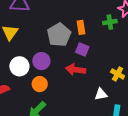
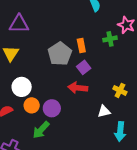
purple square: (82, 49) -> (84, 67), turned 32
purple circle: (41, 61) -> (52, 108), moved
orange circle: (40, 84) -> (32, 105), moved

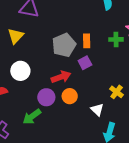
red arrow: (78, 88) -> (61, 77), moved, turned 144
orange circle: (32, 105) -> (70, 96), moved
white triangle: (104, 111) -> (97, 110), turned 48

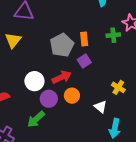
white circle: (20, 71) -> (34, 81), moved

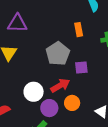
orange rectangle: (84, 39) -> (79, 30), moved
purple square: (84, 61) -> (81, 67), turned 32

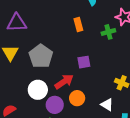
gray pentagon: (58, 54) -> (41, 56), moved

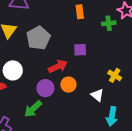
white circle: (38, 90) -> (13, 70), moved

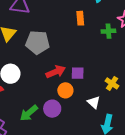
gray pentagon: (38, 38) -> (38, 42), turned 30
purple square: (80, 50) -> (78, 73), moved
purple circle: (45, 88) -> (52, 109), moved

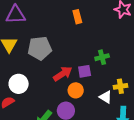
green cross: (108, 31) -> (102, 57), moved
yellow cross: (112, 83) -> (120, 86), moved, turned -32

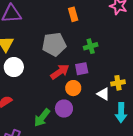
gray pentagon: (40, 48) -> (54, 44), moved
green cross: (102, 57) -> (91, 46), moved
white circle: (19, 84) -> (14, 67), moved

